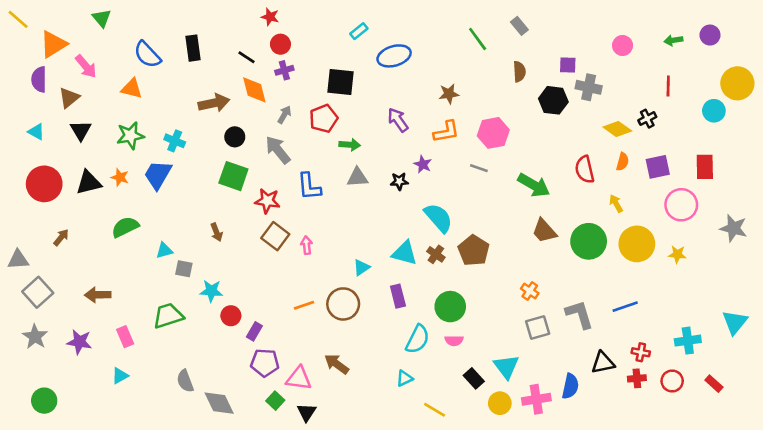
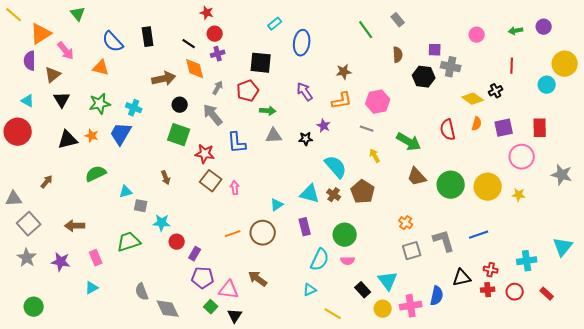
blue ellipse: (394, 56) -> (302, 43), turned -65
red circle: (44, 184) -> (18, 132), moved
yellow arrow: (616, 203) -> (375, 156), moved

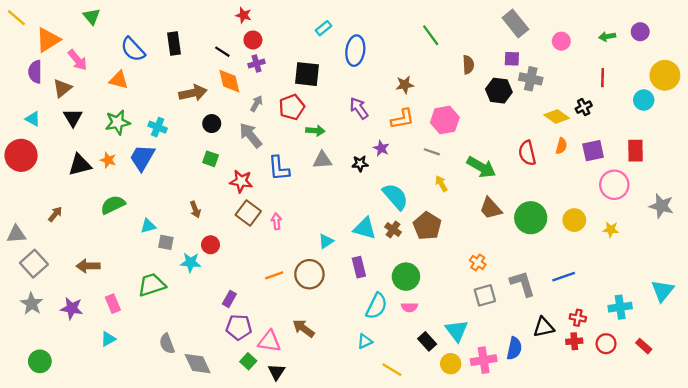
gray rectangle: (398, 20) -> (515, 23), moved, size x1.6
green square: (179, 135) -> (211, 159), size x0.6
yellow circle: (488, 187) -> (574, 220), size x0.7
red circle: (177, 242) -> (211, 245), moved

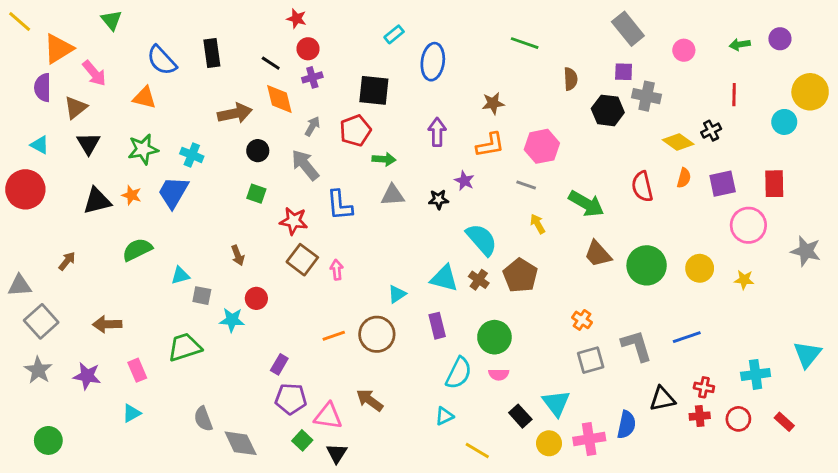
green line: (431, 35) -> (525, 43), turned -35
purple arrow: (359, 108) -> (437, 132), turned 35

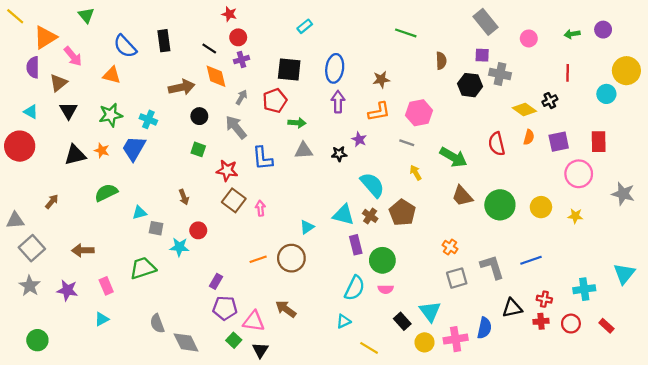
blue ellipse: (433, 62) -> (335, 68), moved
purple rectangle: (437, 326) -> (356, 245), moved

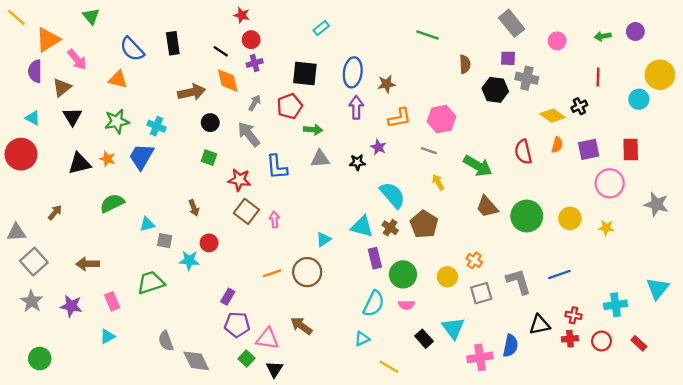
brown star: (381, 80) -> (387, 84), moved
yellow circle: (425, 342) -> (447, 277), moved

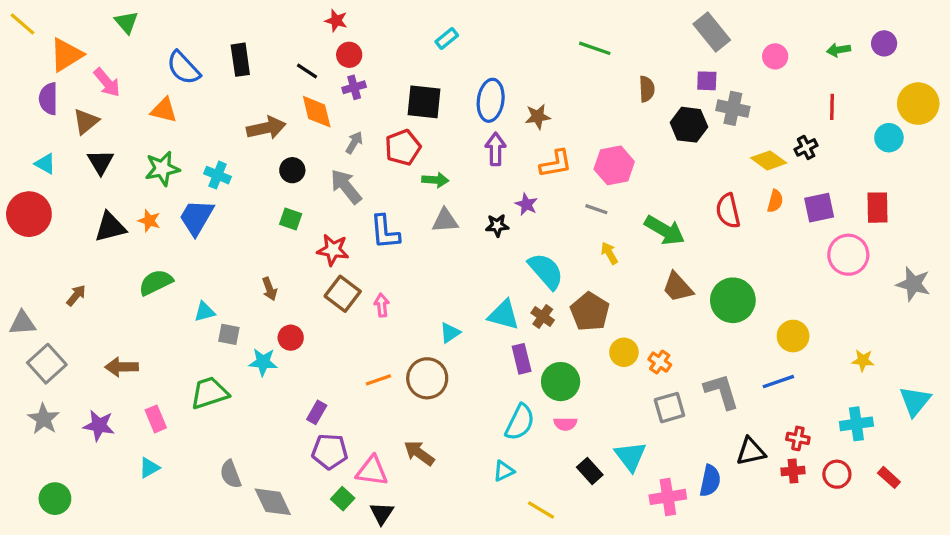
yellow circle: (570, 218) -> (793, 336), moved
yellow star: (606, 228) -> (863, 360), moved
yellow circle: (447, 277) -> (624, 352), moved

